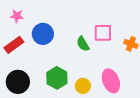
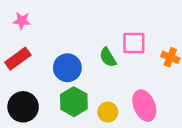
blue circle: (43, 34) -> (67, 68), moved

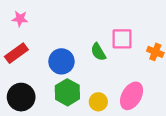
pink ellipse: (144, 106) -> (132, 96), turned 52

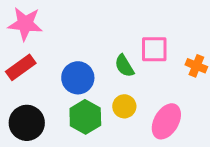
pink star: (20, 19) -> (25, 24), size x1.6
yellow circle: (98, 102) -> (124, 106), moved

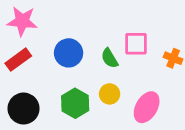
blue circle: (78, 78) -> (69, 53), moved

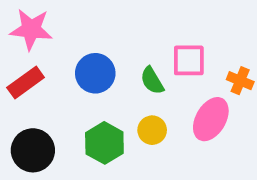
pink ellipse: (147, 107) -> (211, 119), moved

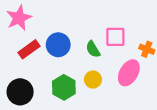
pink star: (31, 29) -> (19, 18), turned -30
red rectangle: (26, 82) -> (29, 49), moved

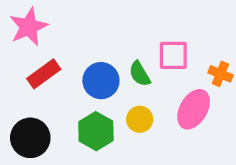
blue circle: (58, 45) -> (101, 81), moved

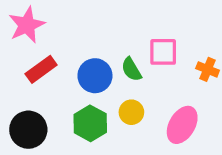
pink ellipse: (194, 109) -> (182, 125), moved

